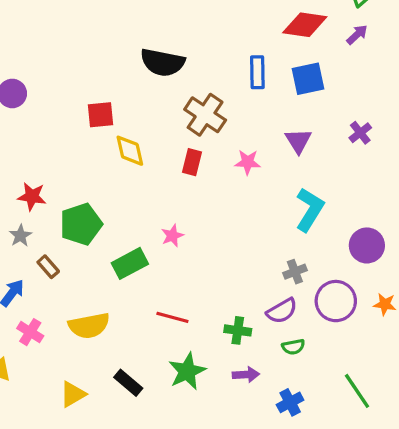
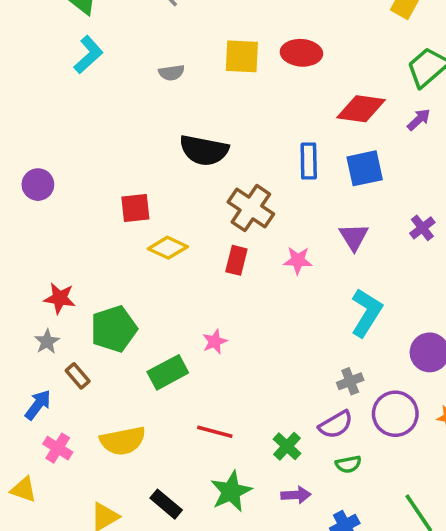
yellow diamond: (130, 151) -> (168, 248), turned -52
green cross: (238, 330) -> (287, 446), turned 35

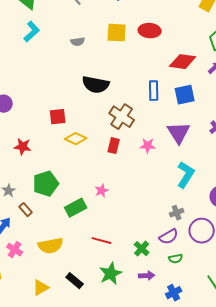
purple triangle: (354, 237) -> (179, 133), size x1.4
red star: (60, 298) -> (23, 147), moved

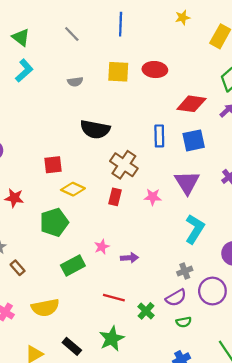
green pentagon: (46, 184) -> (54, 222), moved
red line: (102, 241) -> (114, 298), moved
purple arrow: (147, 276) -> (129, 258), moved

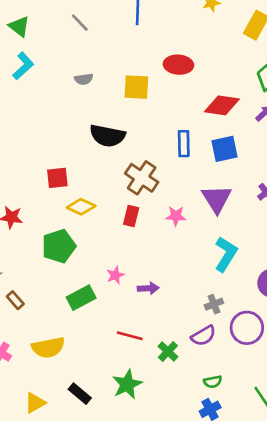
yellow square: (118, 72) -> (136, 87), moved
green semicircle: (184, 322) -> (213, 382), moved

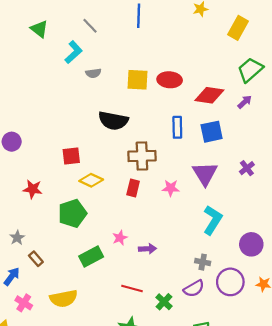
red ellipse: (178, 65) -> (170, 80), moved
cyan L-shape: (23, 66) -> (73, 52), moved
brown cross: (142, 178) -> (142, 156), turned -36
gray cross: (214, 304) -> (203, 262), turned 32

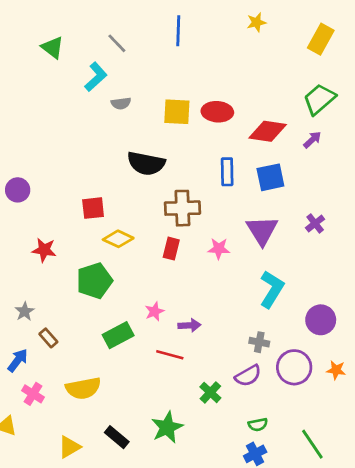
yellow rectangle: (238, 28) -> (321, 39), moved
red line: (132, 289) -> (170, 355), moved

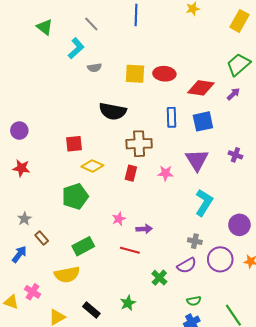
purple cross: (315, 223) -> (235, 155), turned -32
red star: (44, 250) -> (21, 168), moved
green rectangle: (118, 335) -> (83, 246), moved
pink cross: (33, 394) -> (33, 292), moved
green star: (167, 427) -> (128, 303), size x0.7

